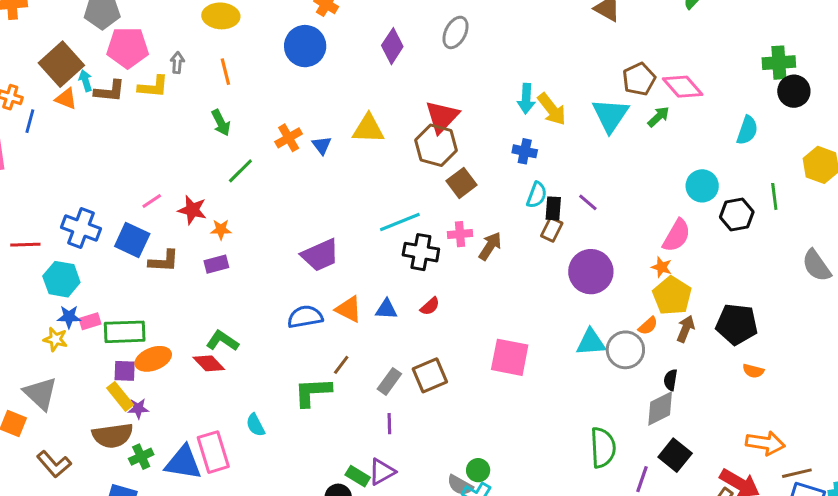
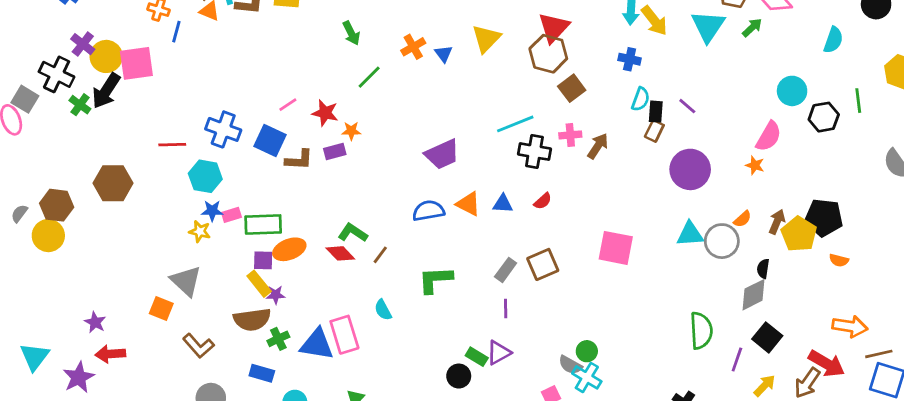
yellow triangle: (368, 129) -> (486, 39), turned -48
purple rectangle: (216, 264) -> (335, 152), moved
yellow pentagon: (672, 296) -> (799, 234), moved
brown line: (341, 365) -> (380, 255), moved

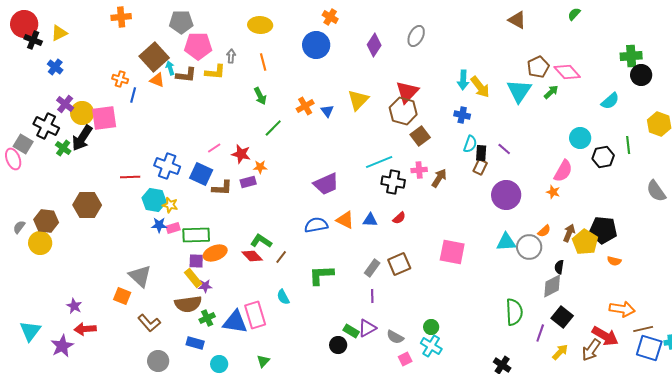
cyan semicircle: (833, 40) -> (610, 101), turned 30
yellow star: (200, 231) -> (170, 205), moved
gray semicircle: (570, 365) -> (395, 337), moved

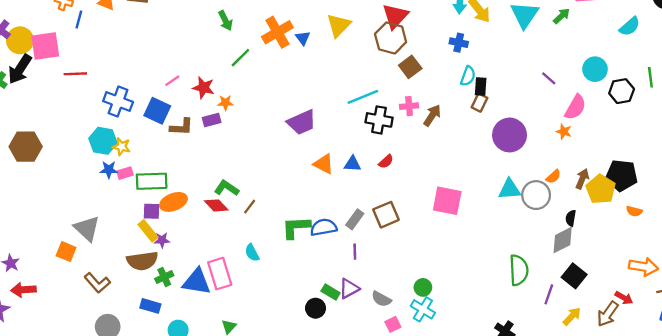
orange cross: (305, 106) -> (277, 32), size x1.5
purple line: (504, 149) -> (549, 78), moved
red line: (130, 177) -> (75, 74), moved
blue semicircle: (316, 225) -> (324, 227), moved
red arrow: (605, 336) -> (624, 298), size x0.6

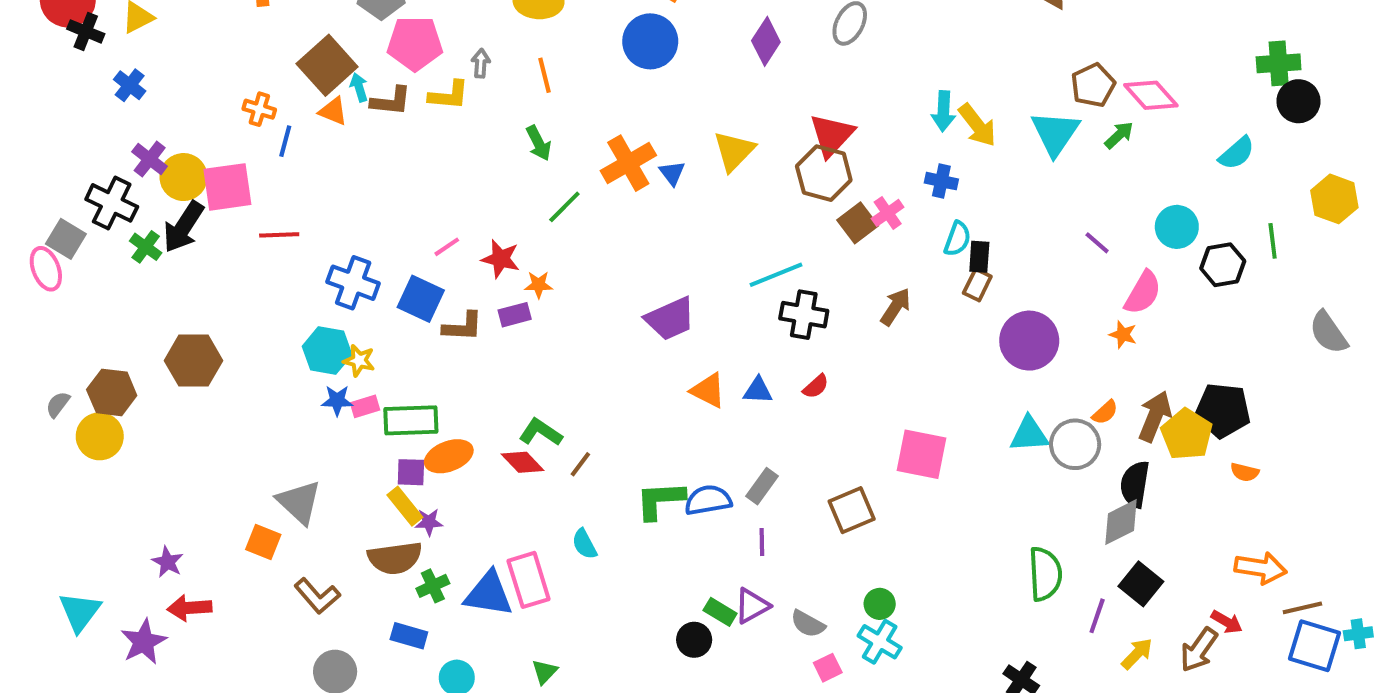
pink cross: (409, 106) -> (888, 213), moved, turned -30
brown arrow: (582, 179) -> (1155, 416), size x1.4
brown square: (386, 215) -> (852, 510), moved
black semicircle: (571, 218) -> (1135, 484), size x1.6

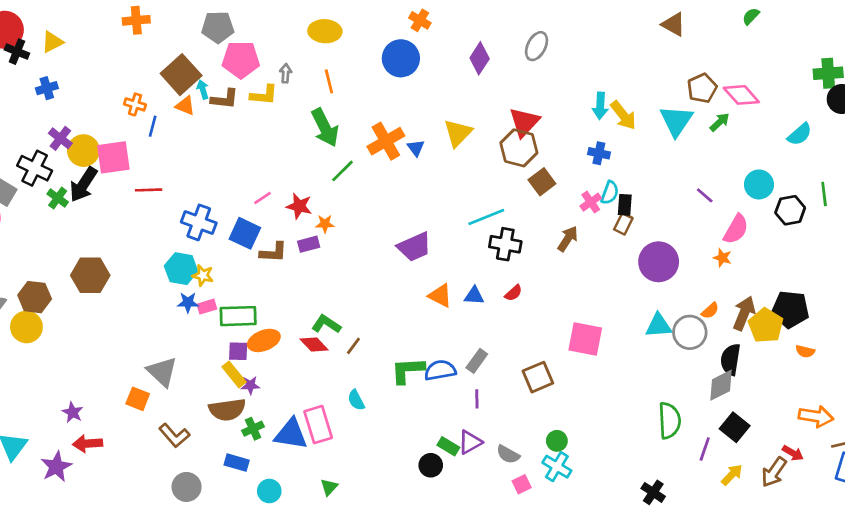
blue cross: (130, 85) -> (47, 88), turned 35
green arrow: (539, 143) -> (325, 127), size x1.6
pink cross: (888, 213) -> (591, 202), moved

